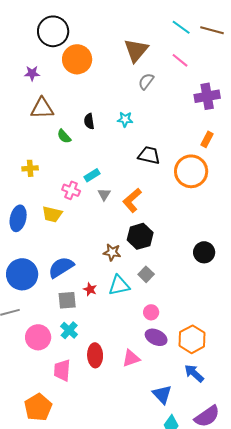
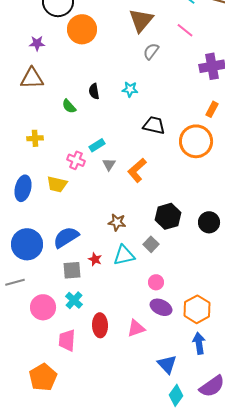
brown triangle: (42, 108) -> (32, 78), moved
black hexagon: (140, 236) -> (168, 216), moved
blue arrow: (194, 373) -> (199, 343), turned 40

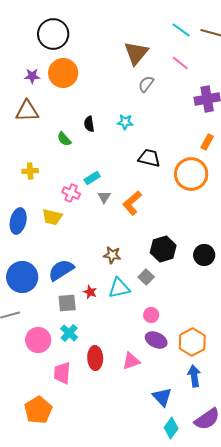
orange circle: (82, 29) -> (63, 73), moved

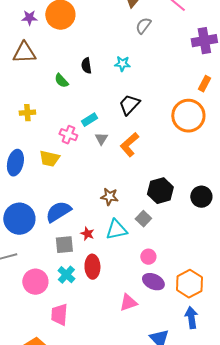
black trapezoid: (149, 158) -> (129, 105), moved, turned -60
red ellipse: (95, 358) -> (92, 267), moved

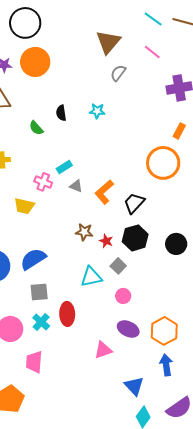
black trapezoid: (129, 105) -> (134, 203), moved
gray triangle: (101, 139) -> (76, 186), turned -40
brown star: (109, 197) -> (84, 232), moved
red star: (87, 234) -> (106, 241), moved
pink circle: (148, 257) -> (123, 296), moved

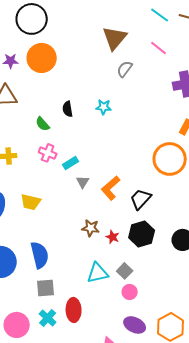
pink cross: (43, 182) -> (48, 153), moved
gray triangle: (76, 186) -> (83, 182), turned 40
blue semicircle: (33, 259) -> (40, 255), turned 108
gray square: (118, 266) -> (125, 271), moved

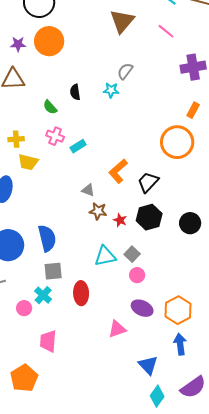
gray semicircle: (125, 69) -> (125, 71), moved
gray triangle: (83, 182) -> (88, 190), moved, turned -40
yellow trapezoid: (31, 202) -> (28, 162), moved
cyan cross: (48, 318) -> (43, 295), moved
pink circle: (17, 325) -> (24, 308), size x0.6

